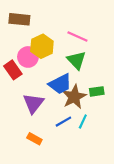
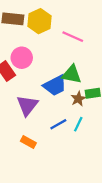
yellow hexagon: (42, 46) -> (39, 21), moved
green triangle: (76, 60) -> (72, 74), moved, turned -36
brown star: (74, 97) -> (78, 99), moved, size x0.6

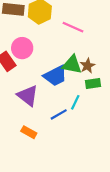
brown star: (78, 99) -> (87, 66), moved
purple triangle: (27, 105) -> (28, 96), turned -30
cyan line: (78, 124) -> (75, 102), moved

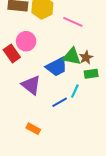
orange rectangle: (29, 132) -> (33, 129), moved

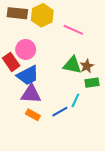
blue trapezoid: (57, 67) -> (28, 75), moved
purple triangle: (31, 85) -> (31, 94), turned -35
orange rectangle: (33, 129) -> (33, 115), moved

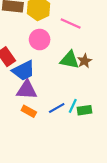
pink circle: (26, 49) -> (40, 40), moved
green rectangle: (92, 83) -> (85, 110), moved
cyan line: (75, 100) -> (73, 106), moved

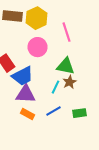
pink line: (71, 23) -> (66, 32), turned 48
brown star: (85, 61) -> (70, 82), moved
cyan line: (73, 106) -> (56, 87), moved

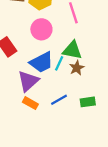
blue trapezoid: (22, 76) -> (41, 62), moved
cyan line: (56, 87) -> (59, 63), moved
purple triangle: (26, 94) -> (28, 81), turned -45

